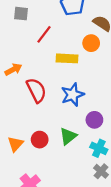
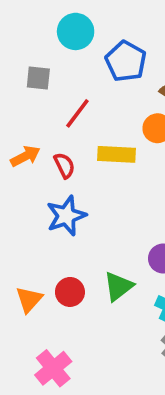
orange arrow: (13, 69) -> (25, 156), moved
red semicircle: (36, 90) -> (64, 165), moved, size x0.6
blue star: (73, 95) -> (66, 216), moved

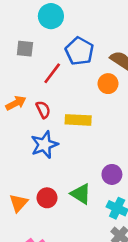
blue pentagon: (126, 61) -> (79, 51), moved
yellow rectangle: (116, 154) -> (78, 120), moved
green triangle: (118, 286) -> (81, 194), turned -50

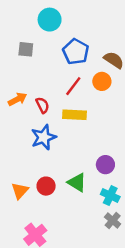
red line: (52, 73) -> (73, 86), moved

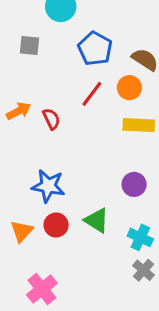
yellow rectangle: (75, 115) -> (139, 125), moved
blue star: (44, 137) -> (48, 186), moved, turned 30
purple circle: (105, 165) -> (134, 184), moved

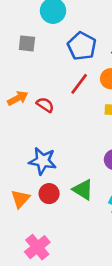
red semicircle: (51, 119) -> (45, 105), turned -30

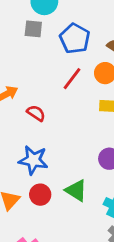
gray square: (27, 43) -> (33, 29), moved
red semicircle: (45, 105) -> (36, 113), moved

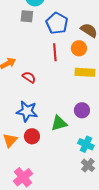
red line: (72, 79) -> (55, 52), turned -42
green triangle: (76, 190) -> (59, 123), moved, turned -48

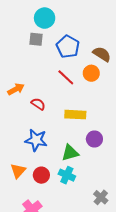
red line: (55, 52) -> (66, 77), turned -42
yellow rectangle: (85, 72) -> (75, 115), moved
red circle: (32, 136) -> (41, 175), moved
cyan cross: (86, 144) -> (67, 175), moved

